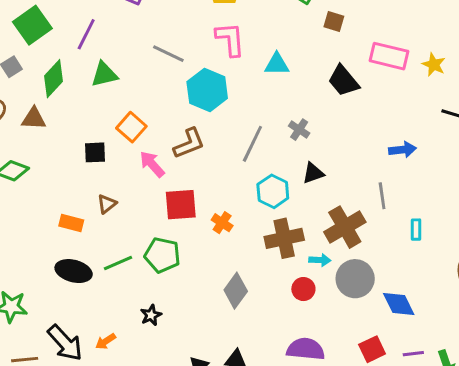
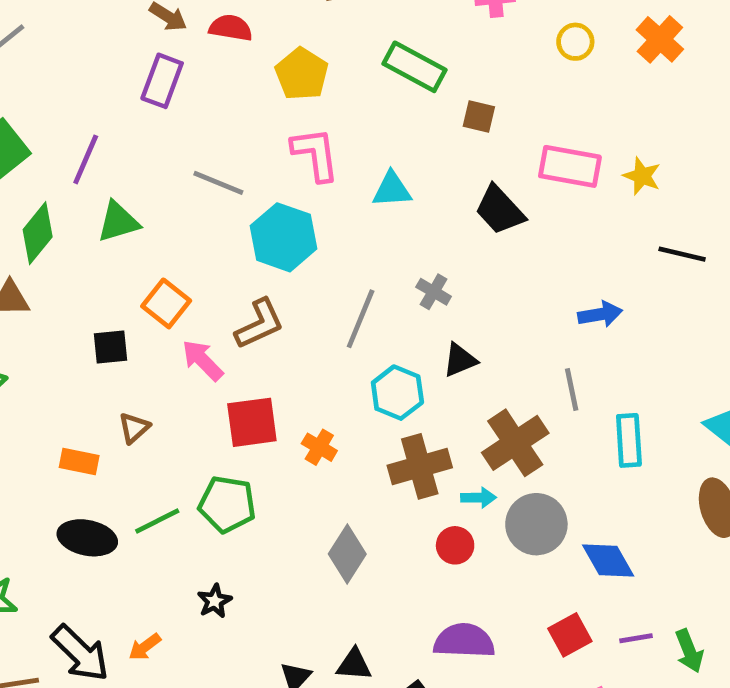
cyan rectangle: (416, 230) -> (629, 440), size x1.5

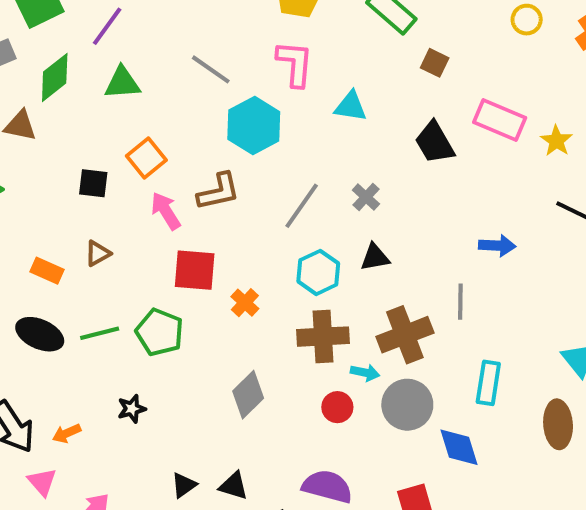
cyan rectangle: (629, 440) -> (488, 383), moved

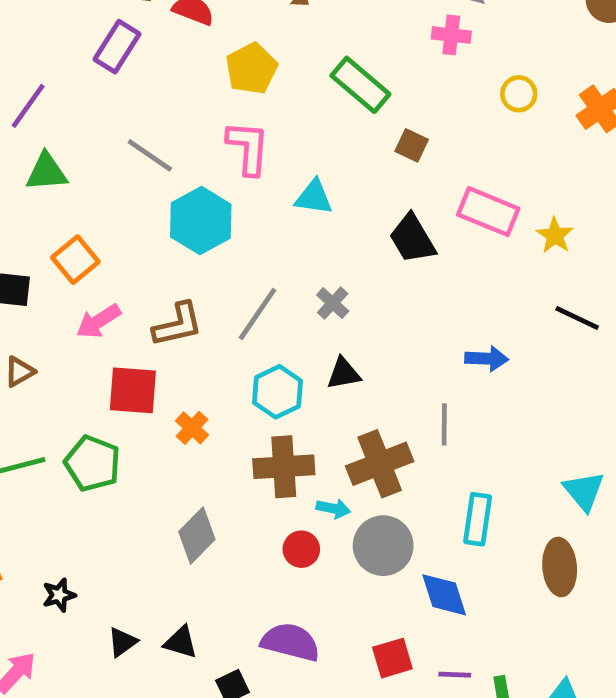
brown L-shape: (219, 192) -> (178, 325), moved
pink arrow: (166, 211) -> (98, 321), turned -90
black star: (132, 409) -> (59, 595), moved

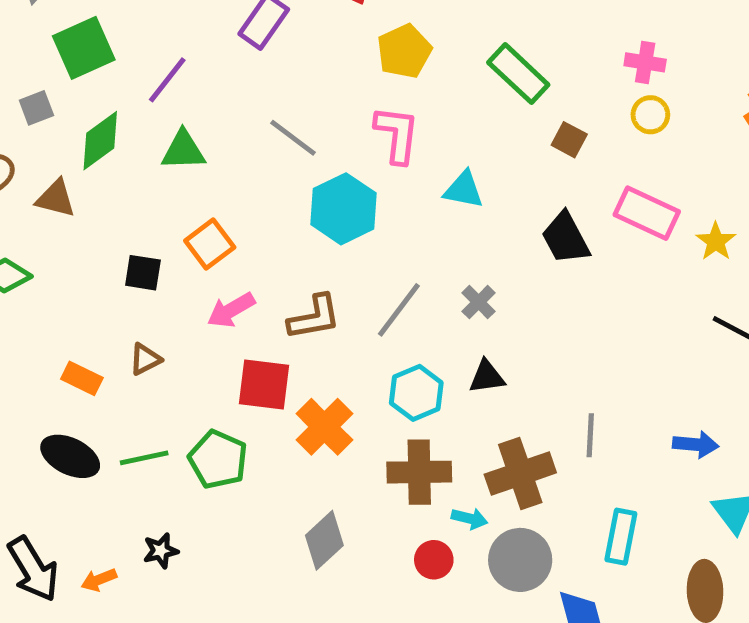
pink cross: (451, 35) -> (645, 62), moved
yellow circle: (519, 94) -> (650, 115), moved
blue arrow: (487, 359) -> (696, 444), moved
orange cross: (192, 428) -> (324, 427), size x1.6
black star: (59, 595) -> (161, 551), moved

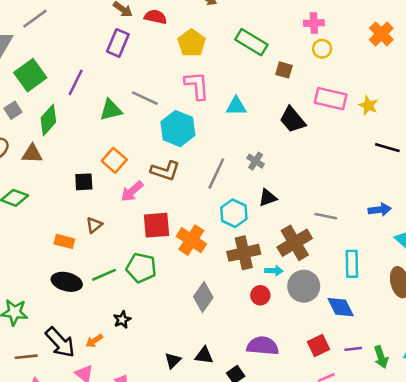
green triangle: (183, 150) -> (111, 110), moved
brown L-shape: (314, 317) -> (165, 171), moved, turned 40
gray line: (590, 435) -> (326, 216), turned -70

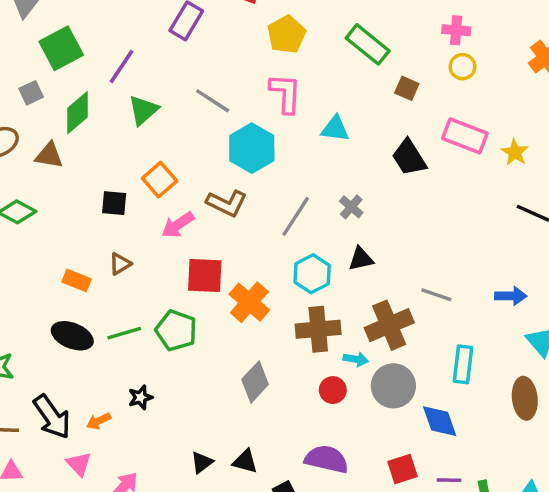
green triangle: (111, 110) -> (143, 110), moved, turned -35

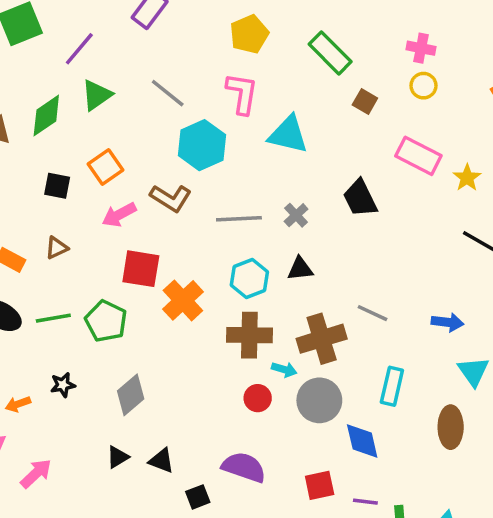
green diamond: (77, 113) -> (46, 115), moved
cyan triangle: (335, 129) -> (288, 135), size x1.4
black trapezoid: (409, 158) -> (360, 198), moved
gray line: (296, 216) -> (239, 219), turned 48
gray diamond: (255, 382) -> (131, 395), moved

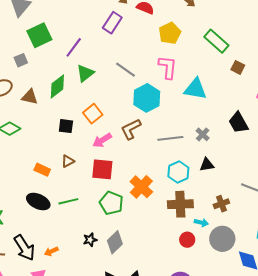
brown L-shape: (171, 198) -> (131, 129), turned 125
red square: (141, 269) -> (102, 169), moved
green pentagon: (106, 321) -> (111, 203), moved
brown cross: (322, 339) -> (221, 204), size x0.6
black star: (63, 385) -> (90, 240), moved

